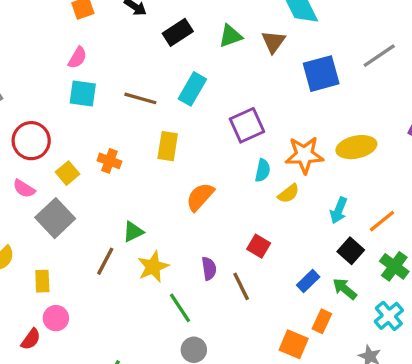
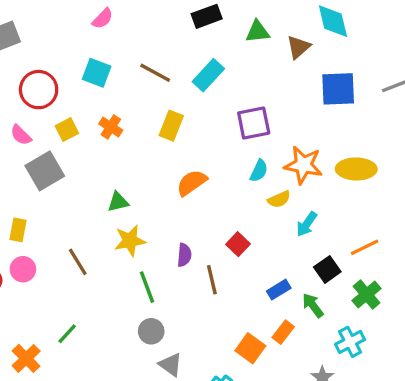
cyan square: (83, 93) -> (97, 73), moved
cyan arrow: (339, 210) -> (307, 224), moved
brown line: (105, 261) -> (78, 262), moved, turned -72

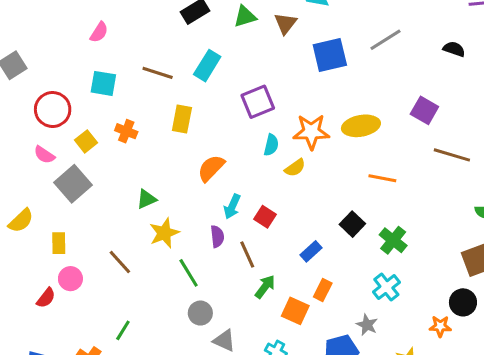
cyan arrow: (307, 224) -> (232, 207), moved
orange line: (365, 247) -> (382, 178), moved, turned 48
green arrow: (313, 305) -> (265, 287), moved, turned 85

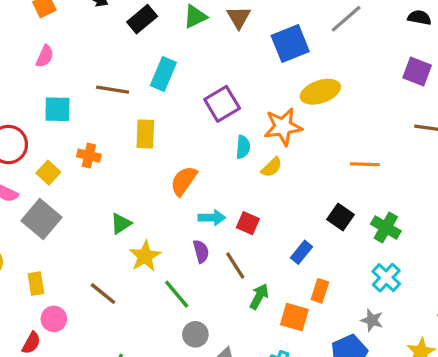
purple square: (424, 110) -> (417, 71), moved
yellow ellipse: (361, 126) -> (320, 92), moved
cyan arrow: (232, 207) -> (212, 218), turned -105

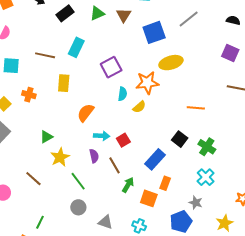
red square: (248, 223) -> (123, 140), turned 32
blue rectangle: (302, 252) -> (155, 159), size x1.5
gray circle: (195, 334) -> (78, 207), moved

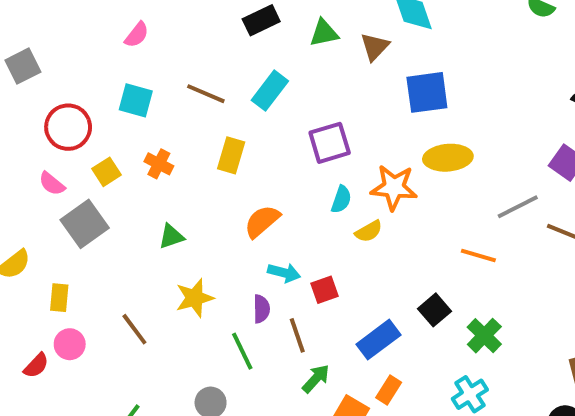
gray line: (189, 19) -> (518, 207), moved
green triangle: (46, 137) -> (171, 236), moved
green line: (78, 181) -> (242, 351), moved

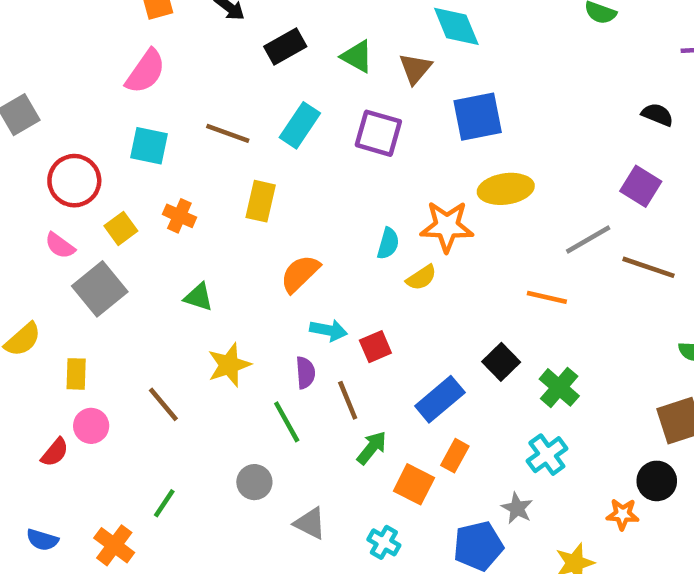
green triangle: (324, 33) -> (357, 56), turned 44
pink semicircle: (137, 35) -> (146, 71), size x1.5
purple square: (330, 143) -> (378, 133), moved, turned 36
green triangle: (171, 236) -> (199, 297), turned 40

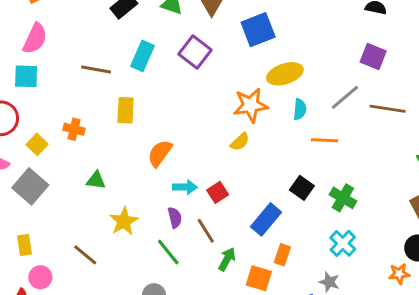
purple square: (378, 133) -> (195, 52), turned 32
cyan square: (149, 146) -> (26, 76), moved
cyan semicircle: (388, 243) -> (300, 109), moved

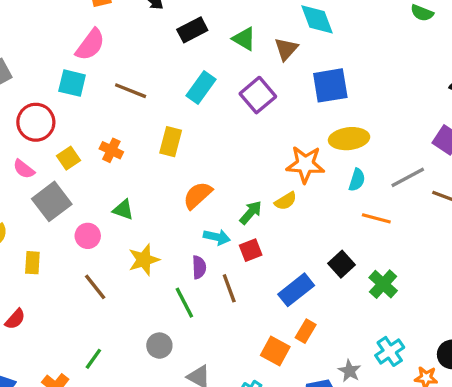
brown line: (96, 70) -> (131, 91), moved
cyan cross: (343, 243) -> (390, 351), moved
green arrow: (227, 259) -> (251, 212), moved
pink circle: (40, 277) -> (88, 236), moved

